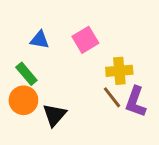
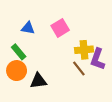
purple L-shape: (136, 102) -> (98, 59), moved
black triangle: (54, 115) -> (38, 81), turned 42

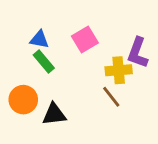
green rectangle: (19, 52) -> (44, 61), moved
purple L-shape: (98, 59) -> (138, 53), moved

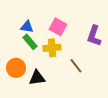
pink square: (85, 39) -> (58, 27), turned -30
yellow cross: (119, 70) -> (52, 48), moved

